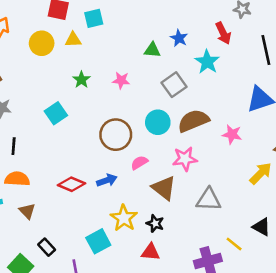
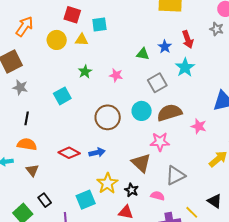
red arrow: (223, 33) -> (188, 39), moved
pink semicircle: (139, 163) -> (158, 196), moved, turned 40
gray triangle: (209, 200) -> (175, 176), turned -35

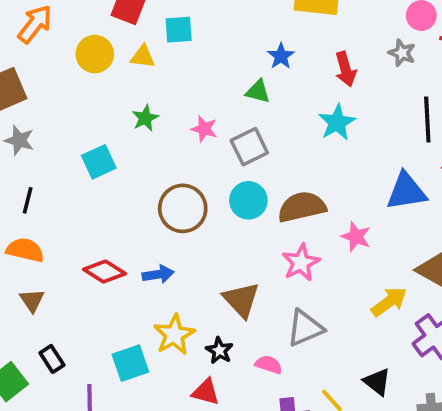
blue star: (165, 47) -> (281, 56), moved
gray square: (157, 83) -> (249, 147), moved
pink star: (160, 142) -> (301, 263), moved, turned -30

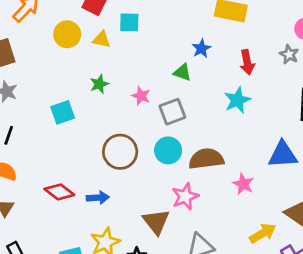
pink star: (301, 263) -> (185, 196), moved

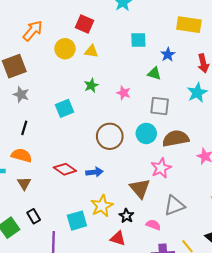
cyan square: (129, 22) -> (138, 40), moved
gray square: (172, 112) -> (160, 106), moved, turned 30

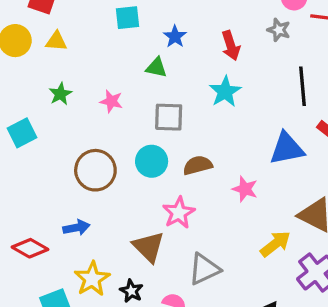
brown semicircle: (176, 138) -> (198, 165), size x0.7
red diamond: (65, 169) -> (30, 248), moved

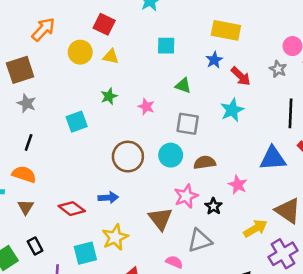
blue star: (175, 36) -> (214, 60), moved
red arrow: (231, 46) -> (241, 76), turned -35
black star: (131, 291) -> (213, 206), moved

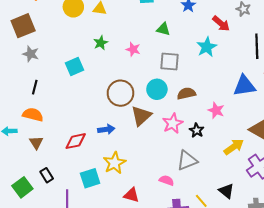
red arrow: (241, 76) -> (221, 24), moved
red diamond: (72, 209) -> (76, 141), turned -45
brown triangle: (160, 219) -> (141, 116), moved, turned 30

